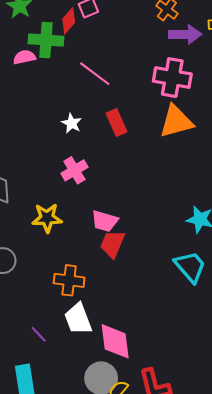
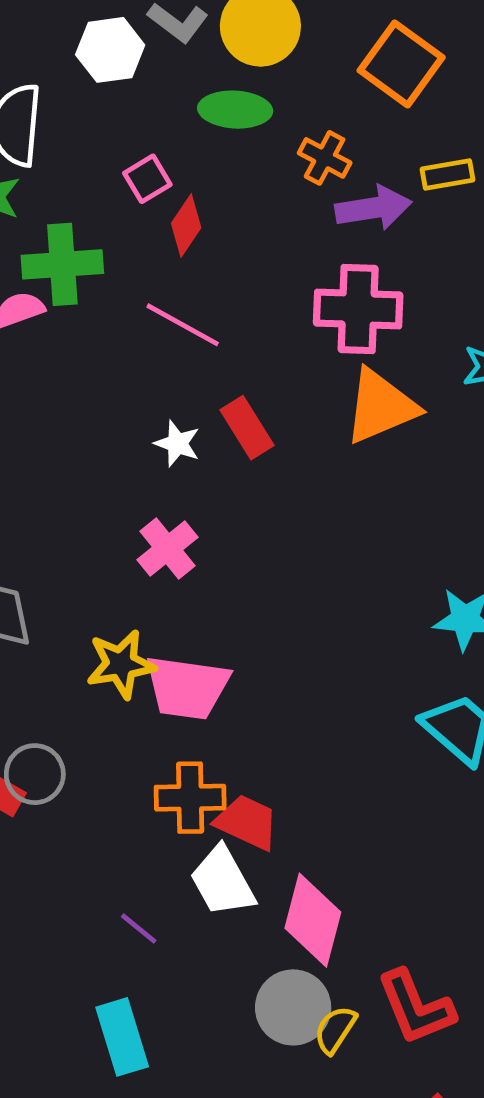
red diamond: (69, 21) -> (186, 226), moved
white star: (72, 123) -> (177, 444), moved
pink trapezoid: (105, 221) -> (187, 687), moved, size x1.4
red trapezoid: (112, 244) -> (247, 822), moved, turned 100
pink diamond: (115, 341) -> (313, 920), turned 30

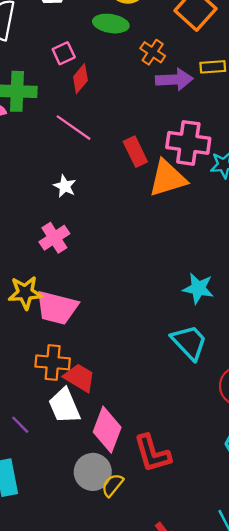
pink cross: (358, 309) -> (188, 143), moved
red rectangle: (247, 428) -> (135, 152), moved
red L-shape: (416, 1007) -> (152, 453), moved

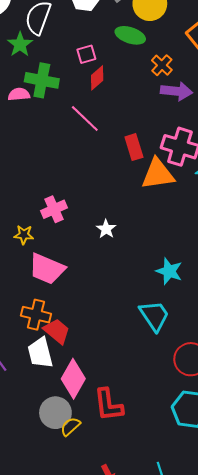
white star: (65, 186) -> (106, 229), moved
yellow star: (25, 293) -> (24, 235), moved, size x0.7

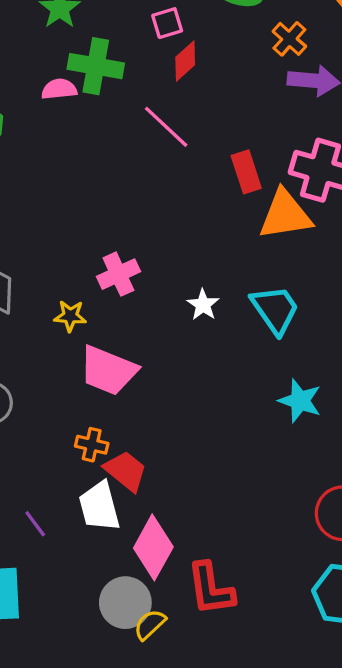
cyan star: (169, 271) -> (300, 401), moved
orange cross: (36, 315) -> (92, 445), size x0.7
cyan trapezoid: (154, 316) -> (275, 309), moved

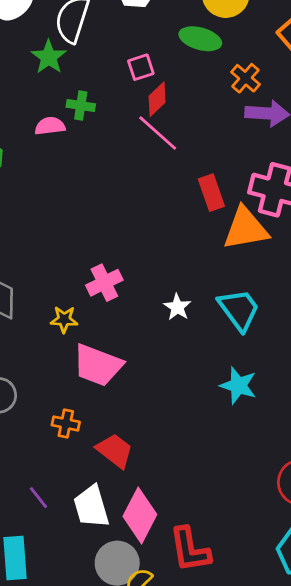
green cross: (96, 66) -> (81, 105), size x0.6
pink line: (166, 127) -> (158, 133), moved
cyan star: (300, 401) -> (238, 385), moved
orange cross: (92, 445) -> (66, 424), moved
white trapezoid: (99, 506) -> (91, 507), moved

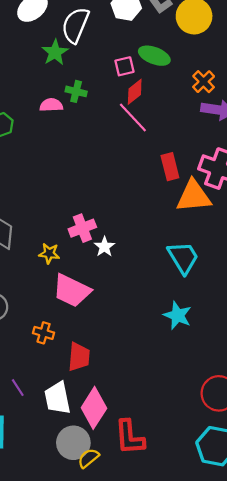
green ellipse: (200, 39) -> (154, 56), moved
white star: (177, 307) -> (104, 247), moved
red trapezoid: (115, 451) -> (79, 357), turned 52

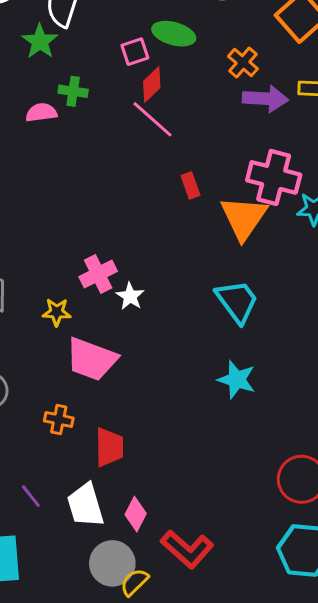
red rectangle: (170, 167) -> (191, 185), moved, size x0.7
orange triangle: (194, 196) -> (244, 218), turned -45
pink diamond: (94, 408) -> (136, 514), size x0.6
red L-shape: (130, 437) -> (187, 549), turned -39

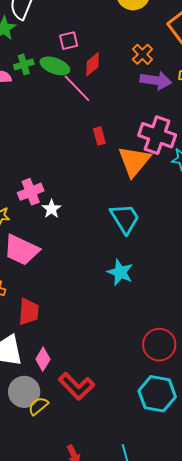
green ellipse: (174, 34) -> (55, 66), moved
red diamond: (152, 84) -> (93, 64), moved
green cross: (73, 91) -> (24, 64), turned -30

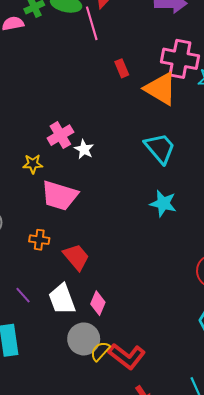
pink line: (77, 88) -> (92, 23), turned 36
orange triangle: (134, 161) -> (161, 89), turned -30
red trapezoid: (29, 312) -> (76, 257), turned -36
red L-shape: (76, 386) -> (127, 356), moved

